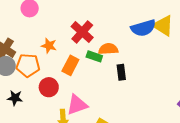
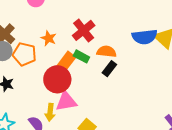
green rectangle: (94, 56) -> (81, 56), moved
black rectangle: (121, 72) -> (109, 69), moved, turned 35
red circle: (49, 87) -> (57, 79), moved, size x1.4

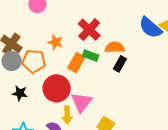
blue semicircle: (145, 37) -> (150, 28), turned 55
red circle: (57, 79) -> (57, 88), moved
pink triangle: (66, 101) -> (82, 102), turned -35

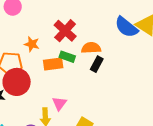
orange rectangle: (76, 63) -> (53, 64), turned 54
red circle: (57, 88) -> (17, 82), moved
pink triangle: (82, 102) -> (59, 104), size x0.7

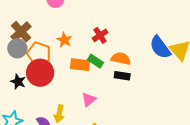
red cross: (65, 31) -> (100, 35), size x0.7
black rectangle: (97, 64) -> (122, 76), turned 56
pink triangle: (59, 104) -> (89, 100), moved

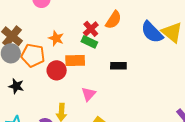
orange semicircle: (121, 59) -> (113, 20), moved, turned 120
green rectangle: (95, 61) -> (89, 42), moved
red circle: (40, 73) -> (57, 70), moved, size x0.7

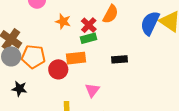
blue semicircle: (152, 32) -> (150, 23), turned 75
orange star: (56, 38) -> (63, 21), moved
green rectangle: (89, 42) -> (88, 38), turned -35

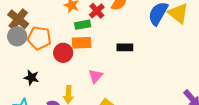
green rectangle: (88, 38) -> (83, 25), moved
black star: (19, 89) -> (31, 78), moved

